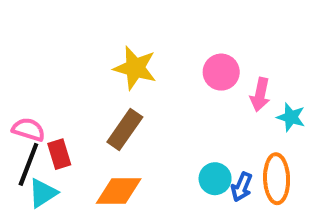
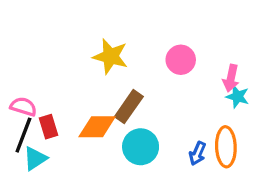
pink arrow: (260, 95) -> (231, 78), moved
brown rectangle: (125, 129) -> (129, 107), moved
cyan circle: (215, 179) -> (141, 147), moved, size x1.4
orange diamond: (119, 191) -> (97, 127), moved

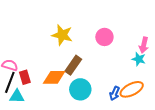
pink arrow: (231, 78) -> (144, 45), moved
orange ellipse: (226, 147) -> (132, 89), turned 65
cyan triangle: (35, 158) -> (17, 96), turned 35

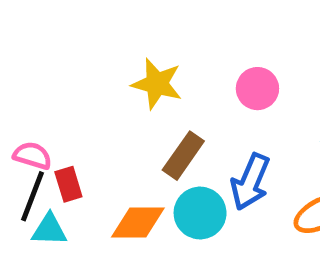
orange diamond: (54, 77) -> (138, 223), moved
blue arrow: (115, 93) -> (250, 182), moved, size x1.6

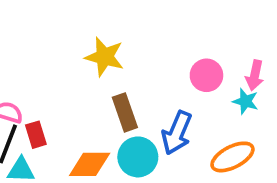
pink circle: (257, 89) -> (206, 75), moved
brown rectangle: (183, 156) -> (125, 112), turned -54

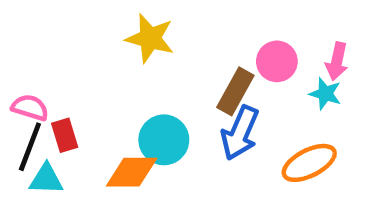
brown rectangle: (125, 112) -> (235, 91), moved, turned 48
cyan circle: (138, 157) -> (164, 140), moved

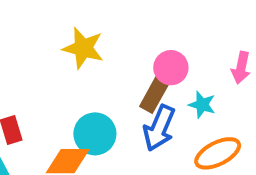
pink circle: (277, 61) -> (171, 68), moved
cyan star: (325, 94) -> (202, 105), moved

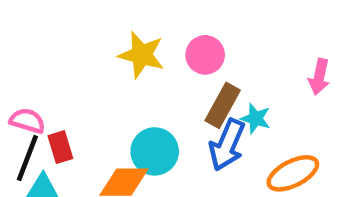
pink circle: (171, 68) -> (205, 55), moved
cyan star: (202, 105) -> (256, 119), moved

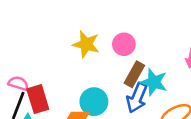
cyan star: (256, 119) -> (154, 82), size x1.5
red rectangle: (60, 147) -> (38, 99), size x1.5

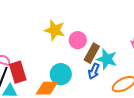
pink circle: (124, 44) -> (78, 40), moved
blue arrow: (137, 98) -> (94, 71), size x0.7

